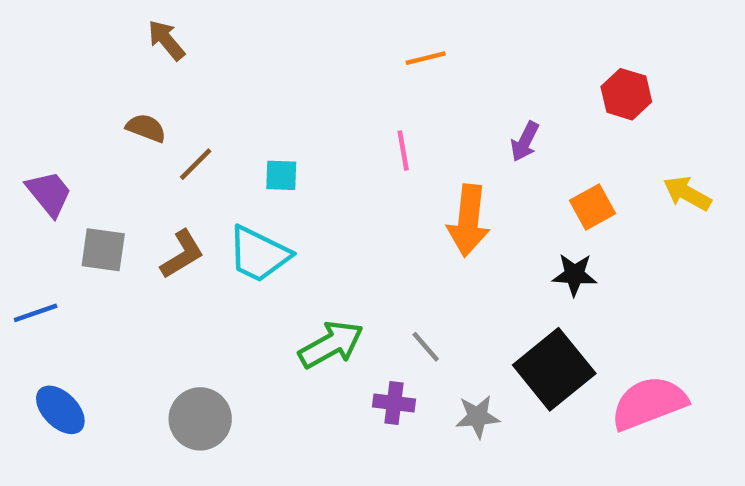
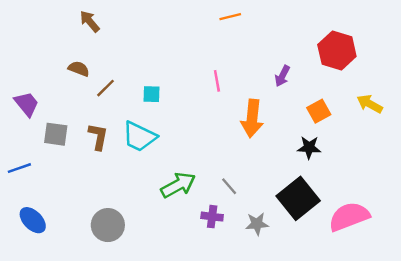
orange line: (426, 58) -> (230, 17), moved
red hexagon: (626, 94) -> (337, 51), size x1.4
brown L-shape: (182, 254) -> (98, 137), turned -48

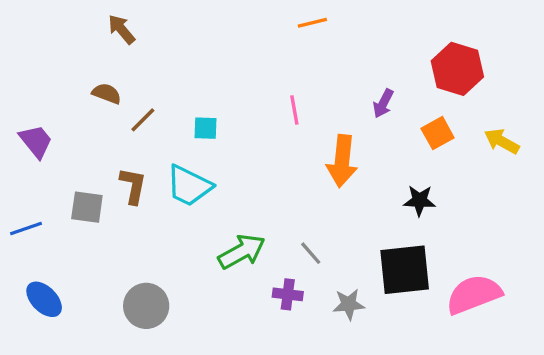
orange square: (319, 111) -> (438, 133), moved
gray square: (56, 134) -> (87, 207), moved
black square: (298, 198) -> (405, 270), turned 33

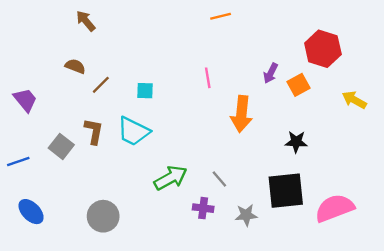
orange square: (438, 133) -> (298, 85), moved
gray square: (87, 207) -> (61, 146), turned 30

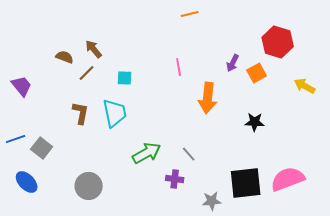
brown arrow: (86, 21) -> (94, 49), moved
cyan trapezoid: (133, 131) -> (115, 113), turned -128
gray square: (61, 146) -> (42, 148), moved
black square: (286, 191) -> (246, 183), moved
gray star: (246, 215) -> (212, 201), moved

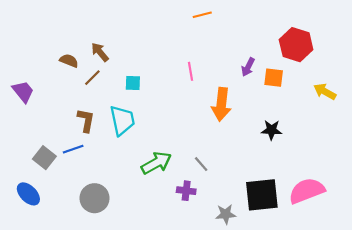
orange square: (257, 73) -> (274, 78), turned 36
blue line: (16, 139) -> (73, 149), moved

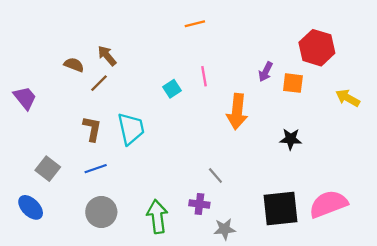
orange line: (202, 15) -> (195, 24), moved
cyan square: (133, 83) -> (172, 89), moved, turned -35
blue line: (73, 149) -> (96, 169), moved
green arrow: (156, 163) -> (157, 217), moved, turned -68
gray star: (226, 214) -> (225, 229), moved

